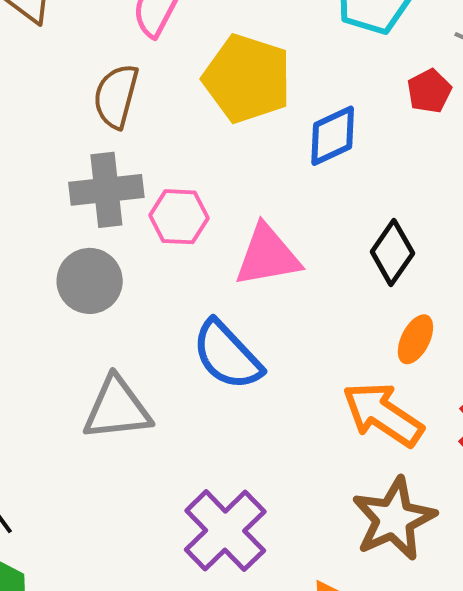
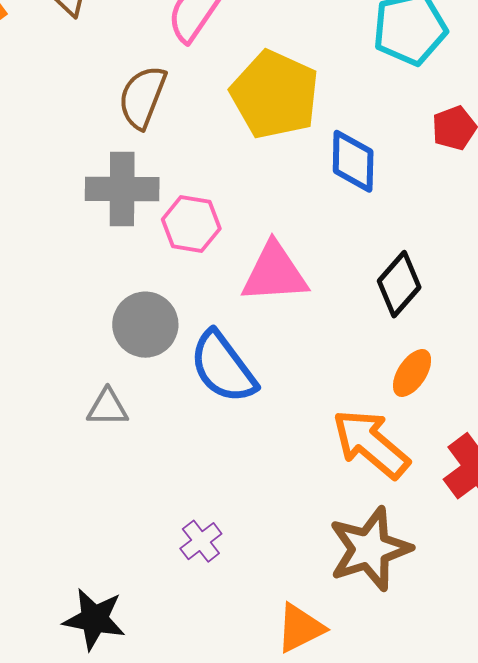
blue diamond: (333, 136) -> (353, 161), turned -70
gray circle: (90, 281) -> (145, 325), moved
gray triangle: (117, 409) -> (108, 408), size x0.6
purple cross: (225, 531) -> (201, 541), size x0.5

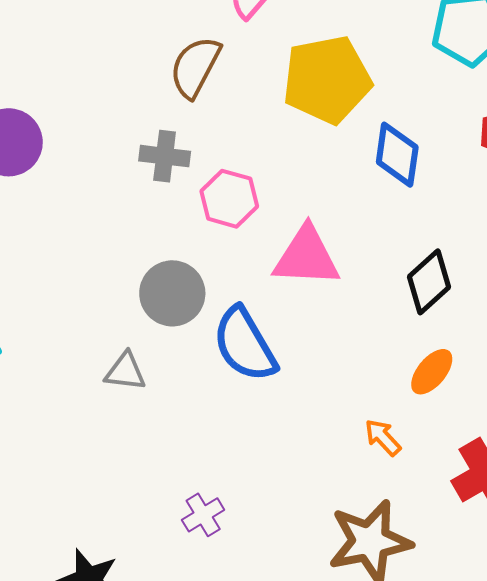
yellow pentagon: (275, 95) -> (327, 80), turned 30
gray cross: (122, 189) -> (165, 156), size x0.7
orange arrow: (371, 444) -> (383, 437), size x0.5

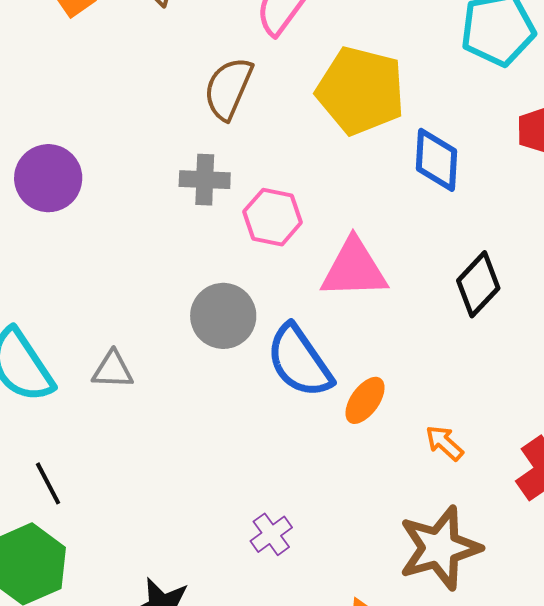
yellow pentagon: (327, 80) -> (361, 91), turned 30
gray triangle: (125, 372) -> (113, 370), moved
orange ellipse: (432, 372) -> (365, 400), moved

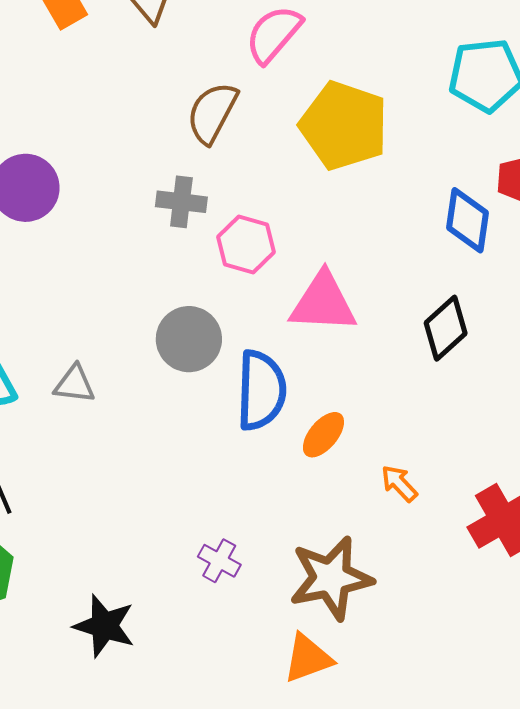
blue diamond: (437, 160) -> (467, 220), moved
blue semicircle: (299, 361) -> (261, 390), turned -148
purple cross: (271, 534) -> (219, 561), turned -30
brown star: (440, 548) -> (331, 578), moved

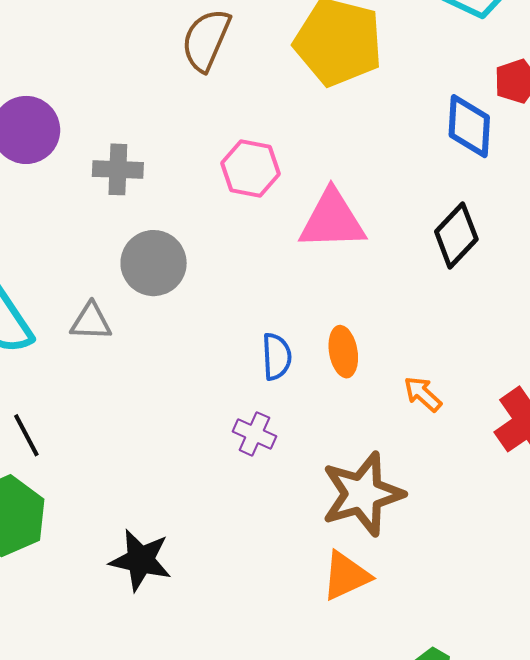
gray cross: (181, 202) -> (118, 169), moved
gray circle: (189, 339) -> (154, 263), moved
blue semicircle: (261, 390) -> (277, 357), moved, size x0.6
orange ellipse: (323, 435) -> (343, 352), turned -45
purple cross: (219, 561) -> (254, 434), moved

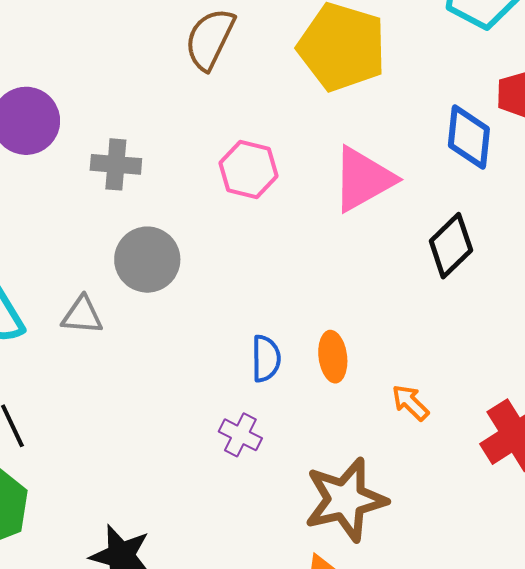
pink triangle: (332, 220) -> (363, 179), moved, turned -30

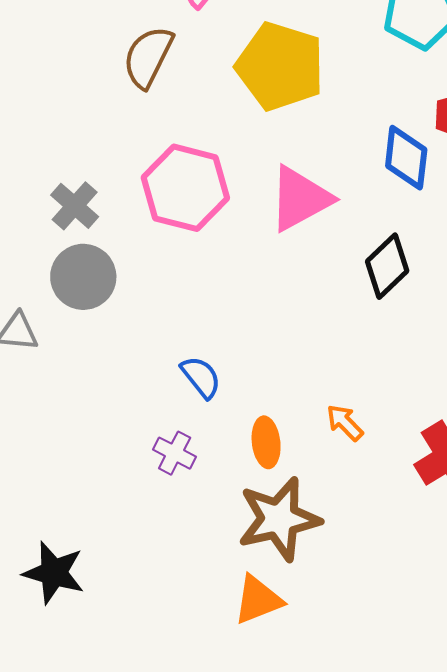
gray cross: (116, 164) -> (75, 206), moved, turned 36
pink hexagon: (248, 169) -> (185, 188), size x1.5
orange ellipse: (333, 357) -> (266, 442), moved
blue semicircle: (266, 359) -> (201, 377), turned -39

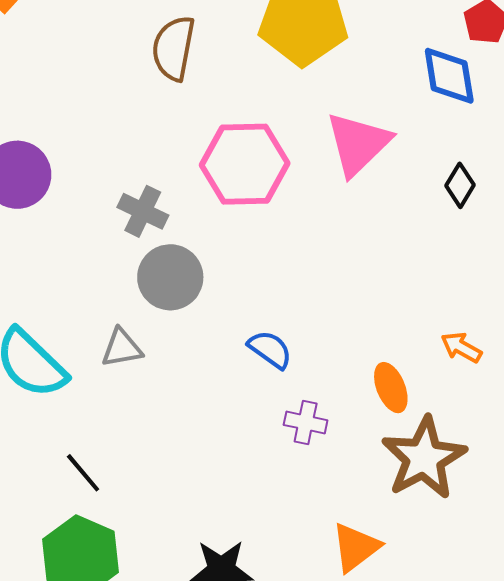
black diamond: (387, 266) -> (460, 185), size x0.7
blue semicircle: (201, 377) -> (270, 349), moved
orange triangle: (258, 600) -> (356, 547), moved

